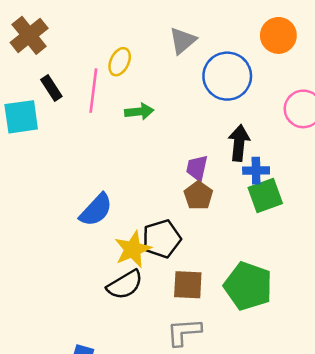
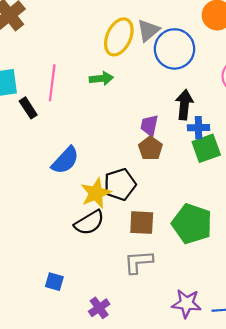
gray triangle: (183, 41) -> (148, 30), moved
yellow ellipse: (120, 62) -> (119, 37), moved, size x1.6
black rectangle: (51, 88) -> (28, 108), moved
pink line: (93, 91) -> (52, 83), moved

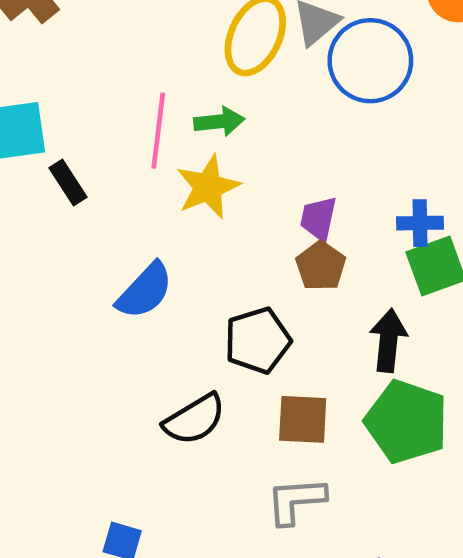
pink line: (52, 83) -> (158, 131), moved
black arrow: (184, 105) -> (388, 340), moved
yellow star: (96, 193) -> (208, 187), moved

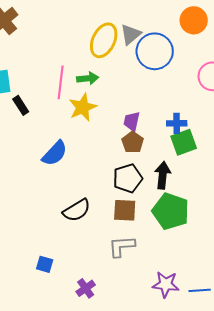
black pentagon: (258, 340) -> (128, 178), moved

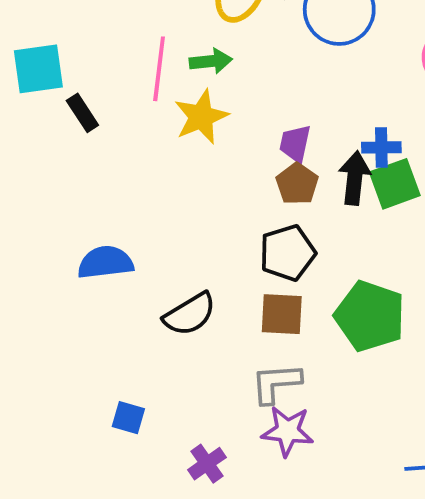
blue semicircle: (55, 153) -> (105, 262), moved, turned -140
black arrow: (163, 175) -> (355, 178), moved
purple star: (166, 284) -> (287, 431), moved

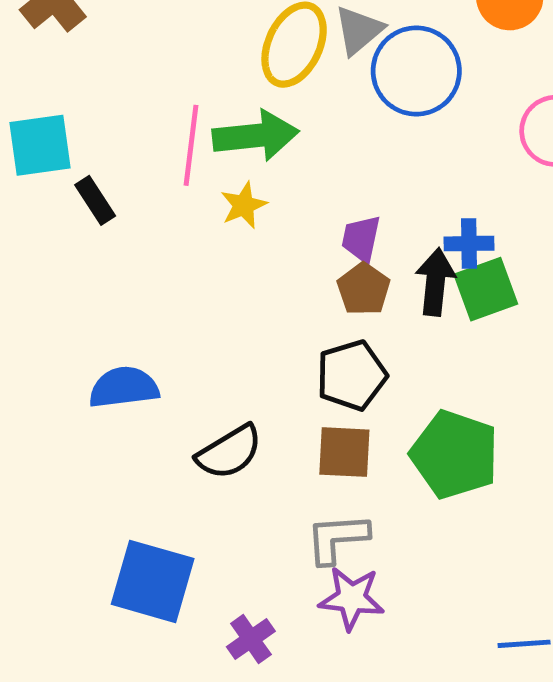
green arrow: (211, 61) -> (256, 136), size x1.6
yellow star: (201, 117) -> (244, 205), size x0.7
blue square: (128, 418) -> (153, 581), size x2.0

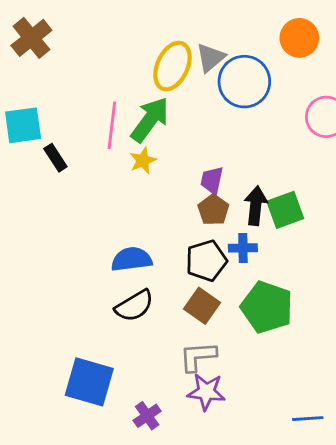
green arrow: (256, 136) -> (150, 120), turned -48
blue cross: (469, 244) -> (243, 248), moved
blue semicircle: (124, 387) -> (132, 259), moved
brown square: (344, 452) -> (202, 306), turned 32

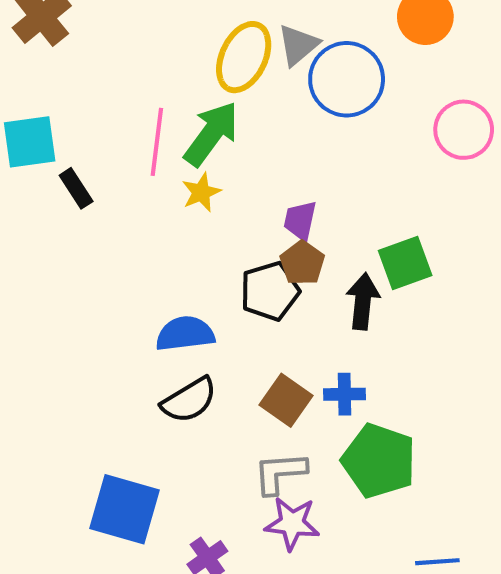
black arrow: (256, 206) -> (363, 301), moved
blue cross: (243, 248) -> (345, 394), moved
black pentagon: (206, 261) -> (270, 291), moved
green pentagon: (267, 307) -> (379, 461), moved

